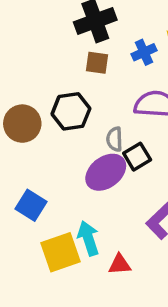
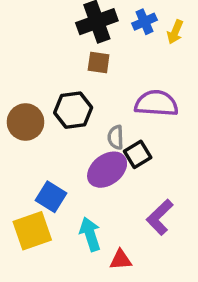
blue cross: (144, 52) -> (144, 22), moved
blue square: (31, 205) -> (51, 197), moved
yellow square: (61, 252) -> (32, 231), moved

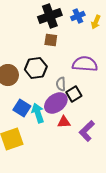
blue square: (51, 197) -> (22, 108), moved
cyan arrow: (90, 234) -> (38, 113), moved
red triangle: (121, 260) -> (64, 122), moved

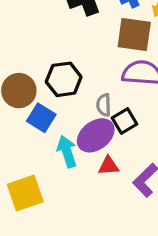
brown square: (51, 40) -> (134, 34), moved, size x1.6
blue square: (22, 108) -> (41, 118), moved

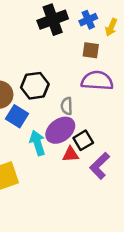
brown square: (134, 34) -> (91, 50), size x0.6
black square: (125, 121) -> (83, 140), moved

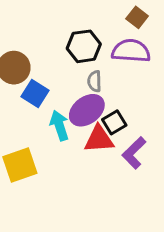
brown square: (91, 50) -> (137, 17), moved, turned 30
black hexagon: (35, 86) -> (84, 46), moved
red triangle: (70, 154) -> (99, 139), size x1.5

